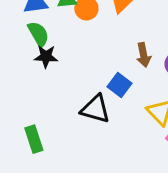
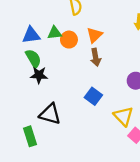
brown arrow: (144, 55) -> (96, 57), moved
black triangle: (95, 109) -> (50, 114), moved

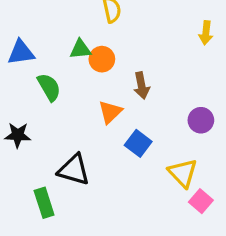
blue triangle: (31, 35) -> (21, 53), moved
orange triangle: (95, 35) -> (110, 112), moved
black star: (39, 75) -> (18, 135), moved

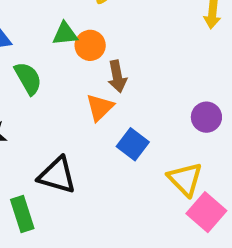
brown arrow: (141, 86) -> (117, 76), moved
pink square: (201, 201) -> (206, 212), size x1.4

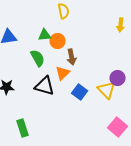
green semicircle: (28, 78) -> (38, 58), moved
black triangle: (57, 175) -> (45, 86), moved
yellow triangle: (185, 179) -> (107, 90), moved

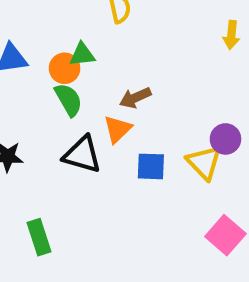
orange circle: (58, 41) -> (65, 68), moved
brown arrow: (72, 57) -> (135, 98), turned 77
blue square: (80, 92) -> (151, 166), turned -35

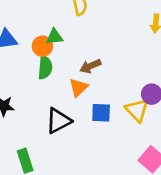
green semicircle: (68, 100) -> (45, 67), turned 35
black triangle: (82, 155) -> (58, 121), moved, turned -44

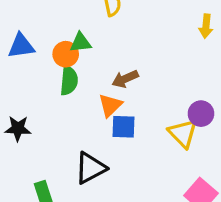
blue square: (101, 113) -> (123, 127), moved
black triangle: (58, 121) -> (90, 168), moved

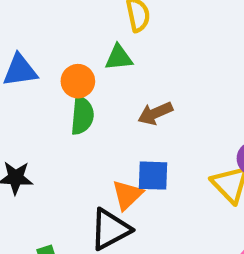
green triangle: (81, 43) -> (119, 58), moved
orange triangle: (110, 105) -> (127, 195), moved

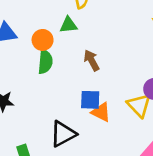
brown arrow: (155, 113) -> (92, 60), turned 85
orange triangle: (127, 195) -> (101, 112), moved, turned -50

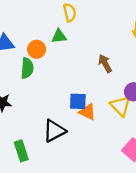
brown arrow: (92, 60) -> (105, 63), moved
green semicircle: (45, 62) -> (27, 68), moved

